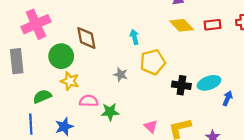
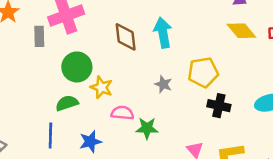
cyan arrow: (134, 37) -> (163, 33), moved, size x1.6
green circle: (61, 56) -> (77, 67), moved
gray rectangle: (17, 61) -> (39, 36), moved, size x0.7
black cross: (181, 85) -> (219, 106), moved

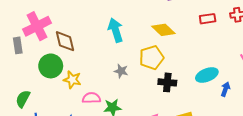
yellow diamond: (241, 31) -> (163, 30), moved
brown diamond: (126, 37) -> (65, 41), moved
green semicircle: (67, 103) -> (23, 99), moved, turned -36

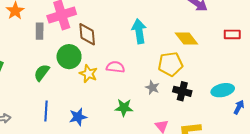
gray star: (121, 71) -> (152, 88), moved
pink semicircle: (91, 98) -> (115, 67), moved
green semicircle: (23, 99) -> (42, 73), moved

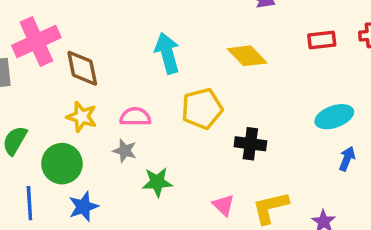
green circle: (69, 57) -> (62, 164), moved
yellow pentagon: (170, 64) -> (202, 109), moved
yellow star: (88, 74) -> (82, 117), moved
gray star: (152, 88) -> (125, 151), moved
cyan ellipse: (223, 90) -> (334, 117), moved

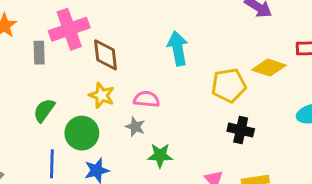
yellow diamond: (247, 56) -> (269, 68), moved, turned -32
yellow pentagon: (202, 109) -> (229, 85), moved

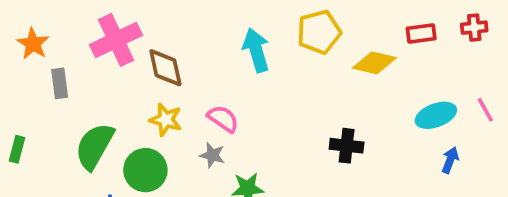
gray rectangle: (39, 53) -> (60, 83), moved
yellow pentagon: (229, 85) -> (319, 32), moved
pink semicircle: (146, 99) -> (223, 119), turned 35
green semicircle: (44, 110) -> (95, 146), size x1.5

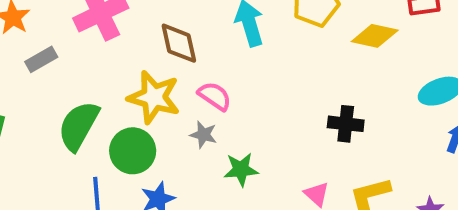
brown diamond: (165, 68) -> (179, 43), moved
gray rectangle: (60, 83) -> (41, 59), turned 68
yellow star: (166, 120) -> (154, 97), size x1.5

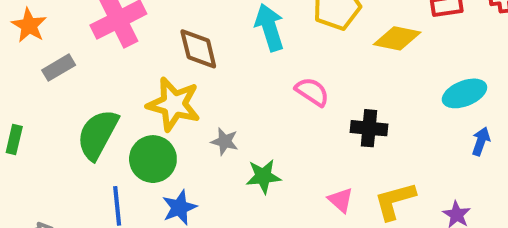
pink semicircle: (215, 96) -> (312, 92), moved

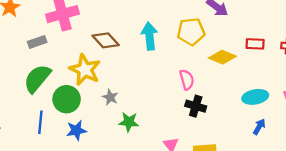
brown diamond: (198, 49) -> (106, 40), turned -40
gray rectangle: (59, 68) -> (37, 42), moved
pink semicircle: (312, 92) -> (187, 80), moved, turned 30

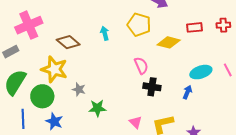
yellow pentagon: (191, 32) -> (139, 25), turned 30
cyan arrow: (149, 36) -> (105, 33), size x0.6
blue arrow: (259, 127) -> (187, 92), moved
blue star: (76, 130) -> (54, 121), turned -30

